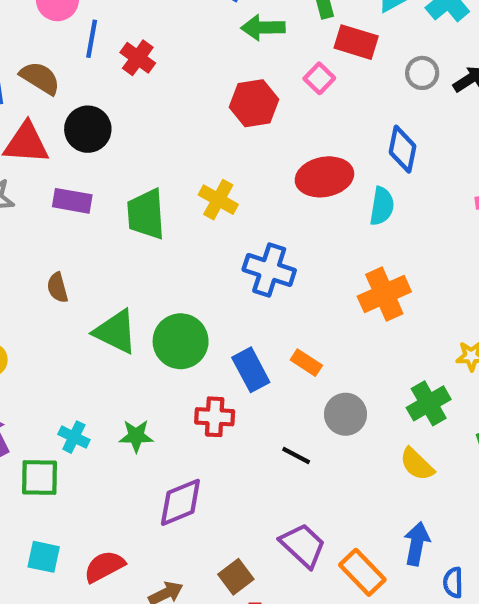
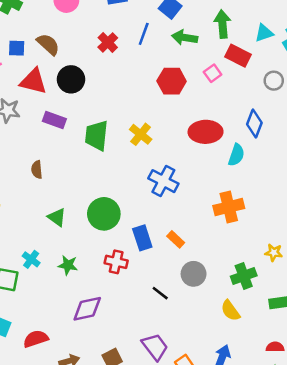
blue line: (92, 39) -> (144, 34), moved
green triangle: (116, 332) -> (57, 217), moved, size x0.7

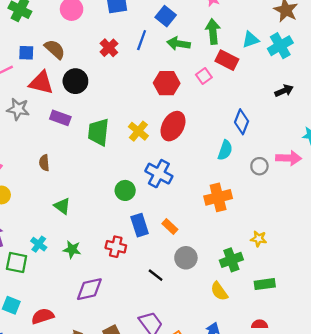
gray circle: (274, 81) -> (259, 166), moved
red ellipse: (206, 132) -> (173, 126), moved, turned -60
green circle: (104, 214) -> (125, 190), moved, size x0.7

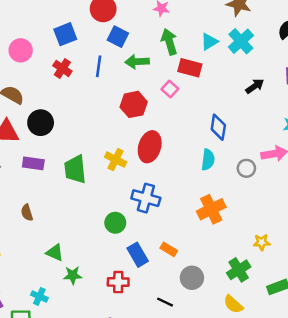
red cross: (109, 48) -> (62, 68), moved
green star: (72, 249) -> (73, 275), moved

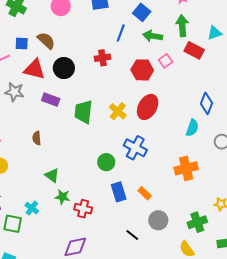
red cross: (62, 68) -> (102, 58), moved, turned 35
pink square: (170, 89) -> (166, 61), moved
red cross: (118, 282) -> (83, 209), moved

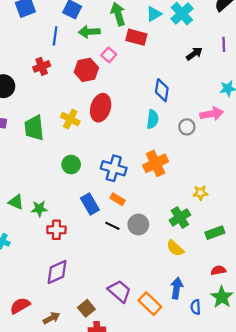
blue cross: (135, 148) -> (114, 168), moved
green circle: (106, 162) -> (71, 165), moved
green star: (62, 197) -> (39, 209), moved
black line: (132, 235) -> (112, 226), moved

